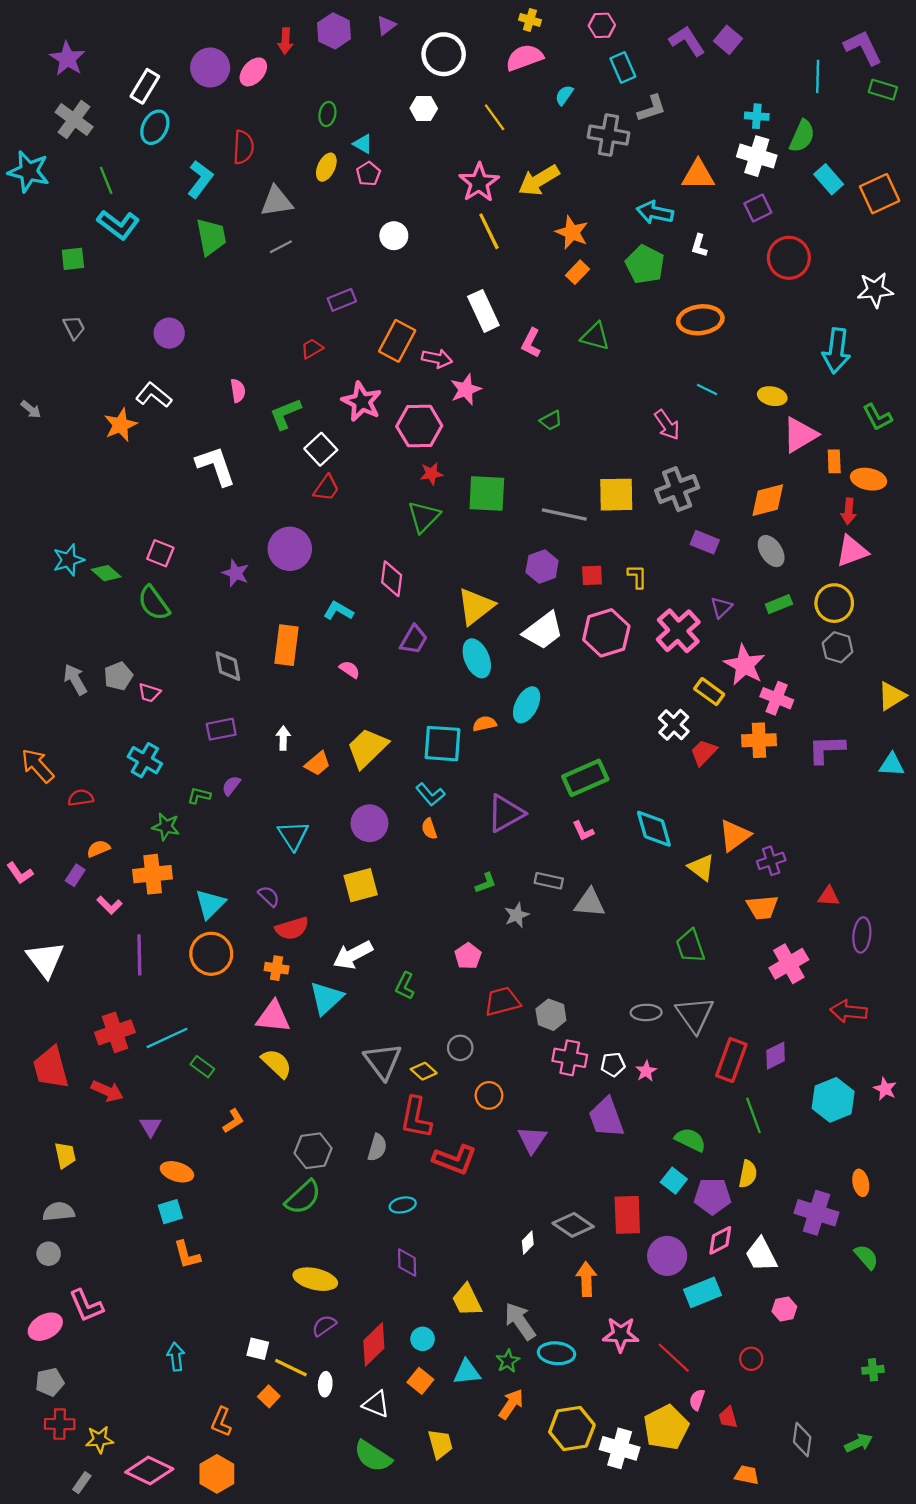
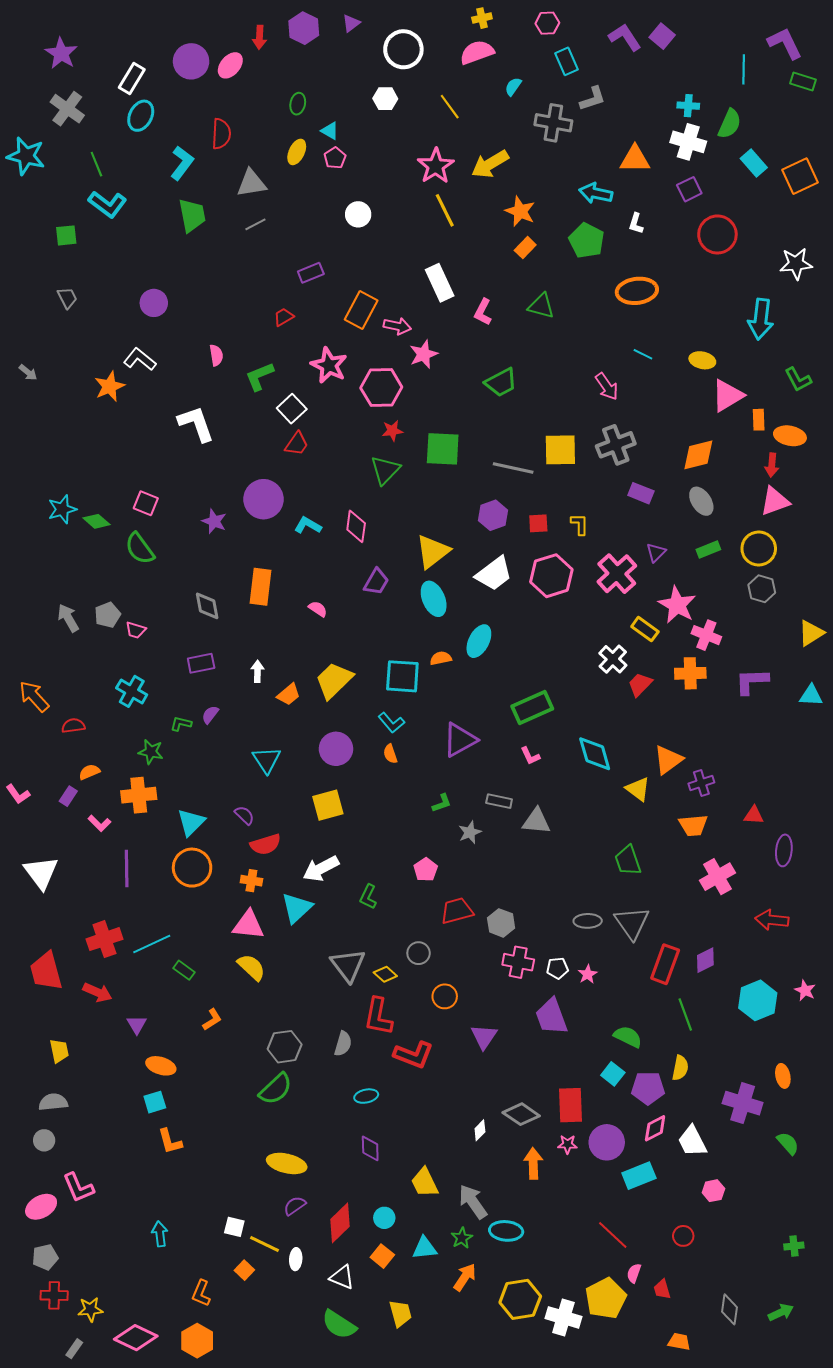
yellow cross: (530, 20) -> (482, 18), turned -30
green trapezoid: (551, 420) -> (501, 382), size x1.6
cyan L-shape: (338, 611) -> (308, 525), moved
pink star: (621, 1334) -> (567, 1144), moved, size x0.6

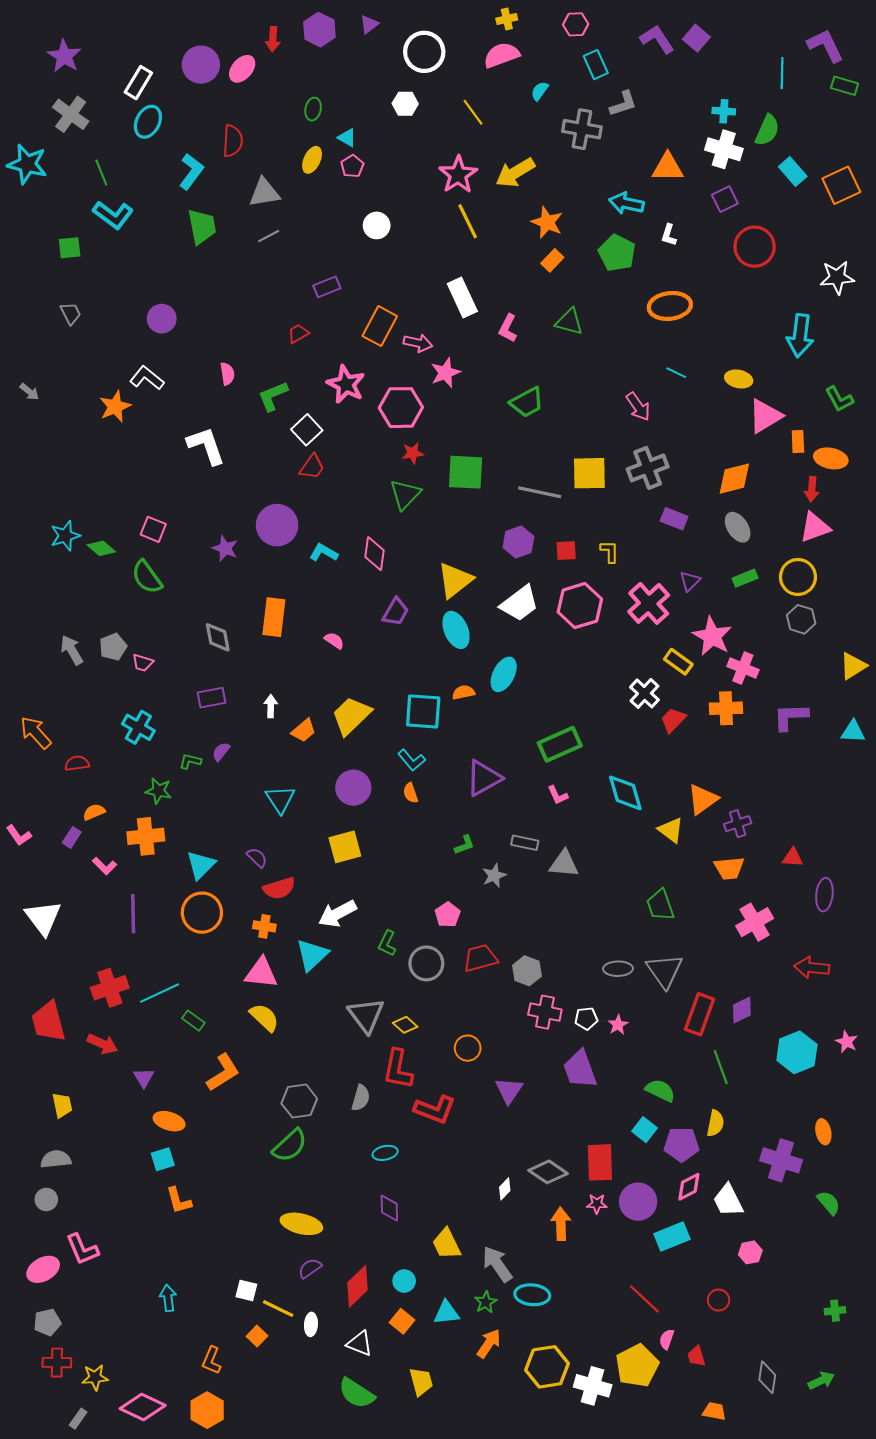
gray circle: (419, 953) -> (426, 963), moved, size x1.4
orange L-shape: (212, 1020) -> (223, 1072), size x1.6

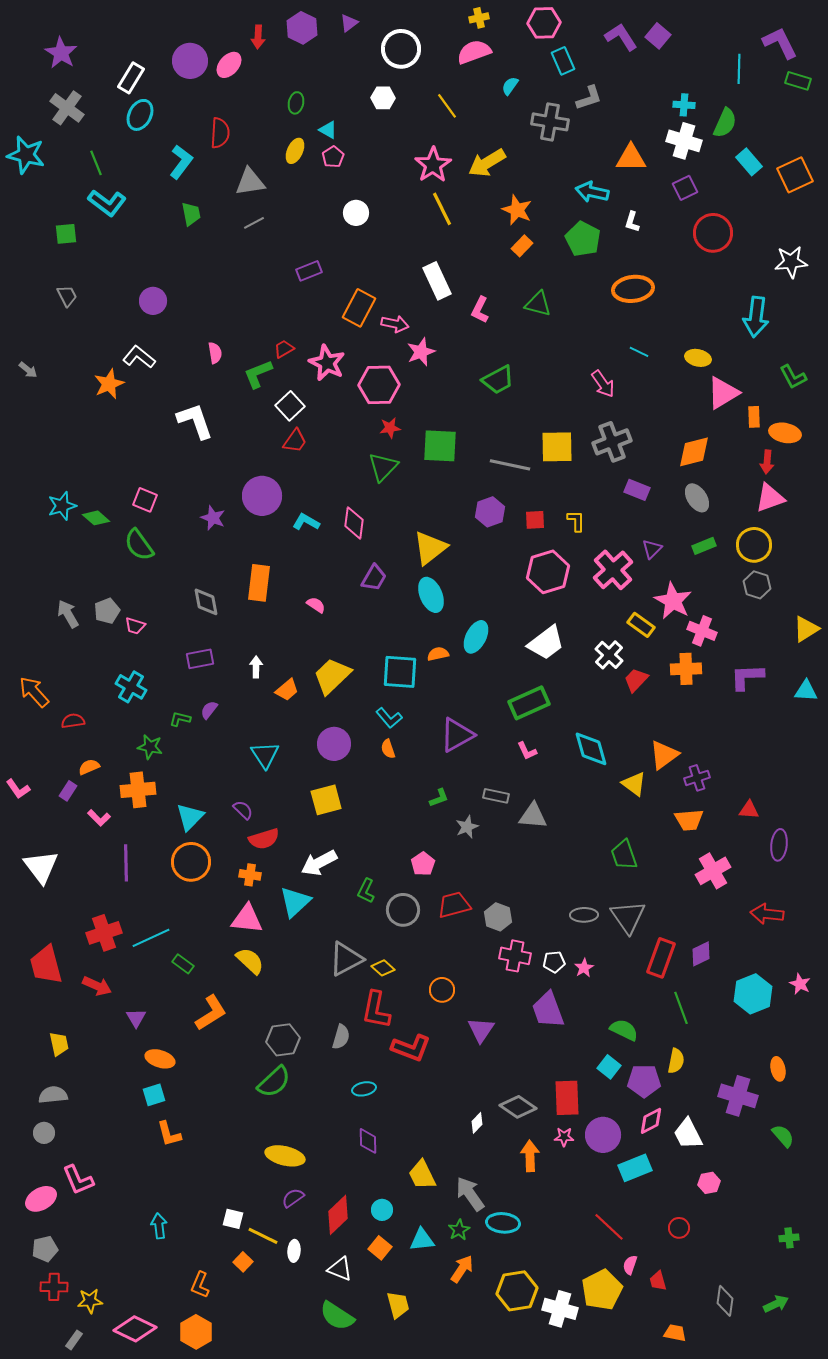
pink hexagon: (576, 24) -> (544, 23), size x1.4
green trapezoid: (202, 227) -> (191, 214), size x0.7
red trapezoid: (298, 333) -> (284, 349), moved
white trapezoid: (520, 603) -> (546, 643), moved
gray triangle: (366, 1015) -> (346, 959), turned 39

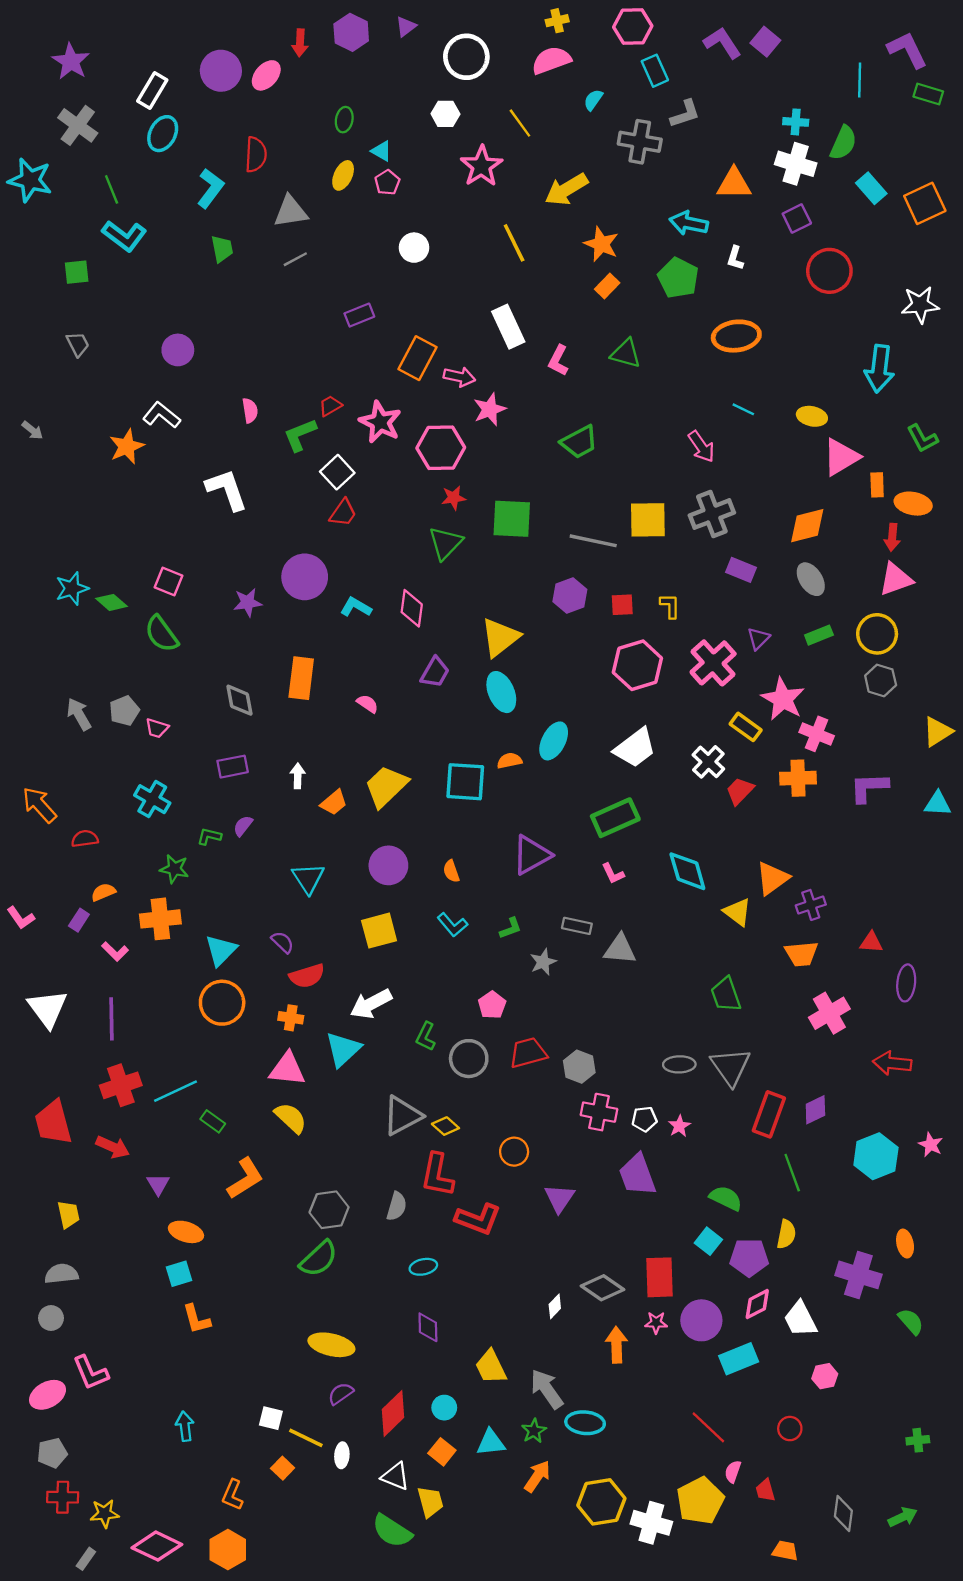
pink star: (433, 165) -> (482, 166), moved
purple star: (213, 518) -> (248, 602), turned -30
cyan L-shape: (389, 718) -> (452, 925), moved
purple line: (126, 863) -> (112, 1019), moved
yellow trapezoid: (398, 1305) -> (430, 1502), moved

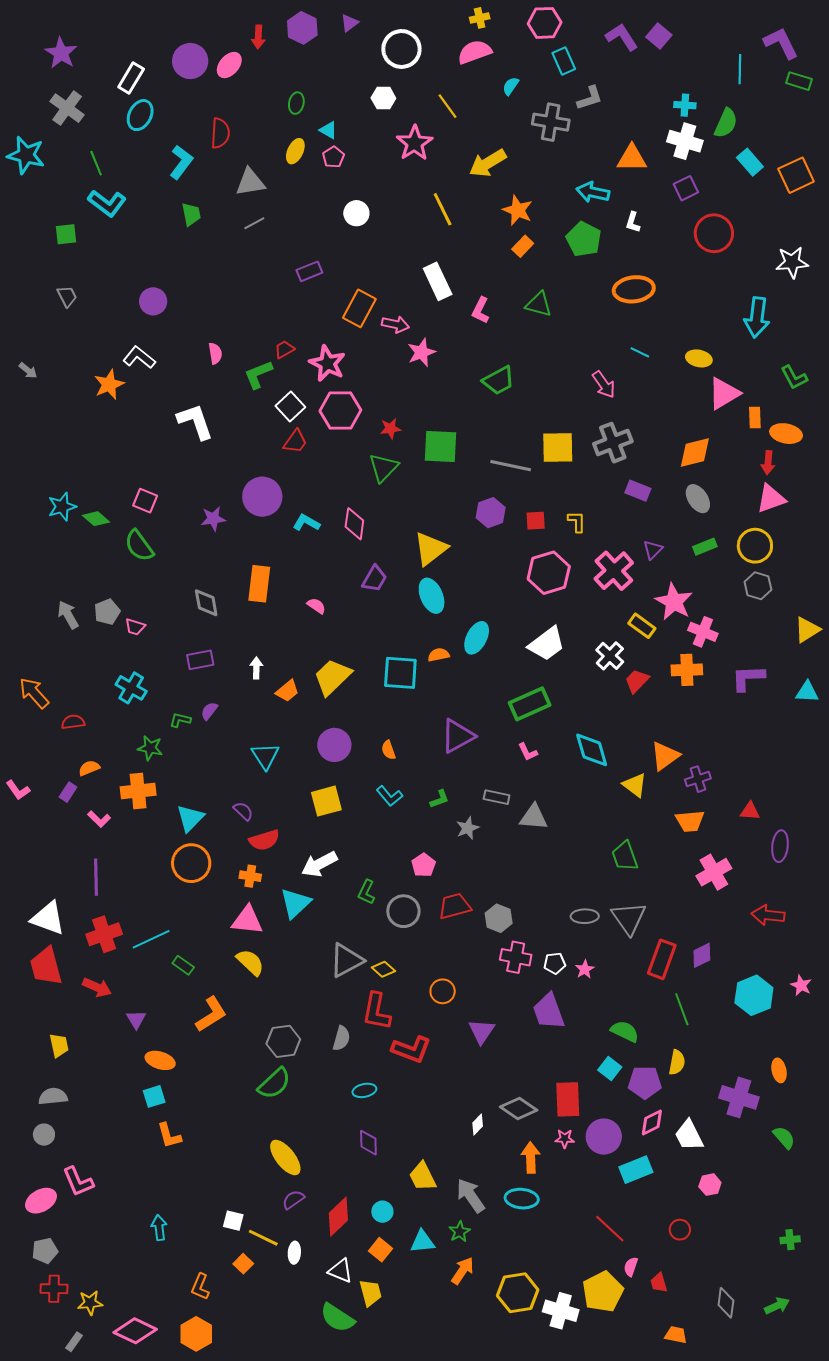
pink hexagon: (441, 448) -> (340, 411), moved
white triangle: (48, 1009) -> (48, 918), moved, turned -33
yellow ellipse: (331, 1345) -> (285, 1158), turned 39
cyan ellipse: (585, 1423) -> (522, 1199), moved

